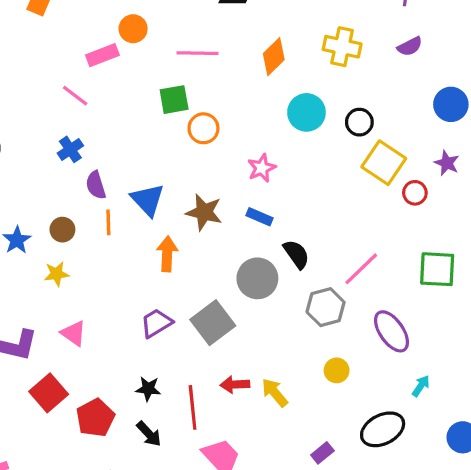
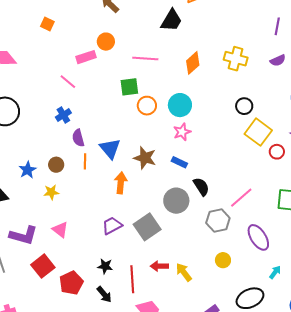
cyan circle: (306, 112) -> (180, 105), moved

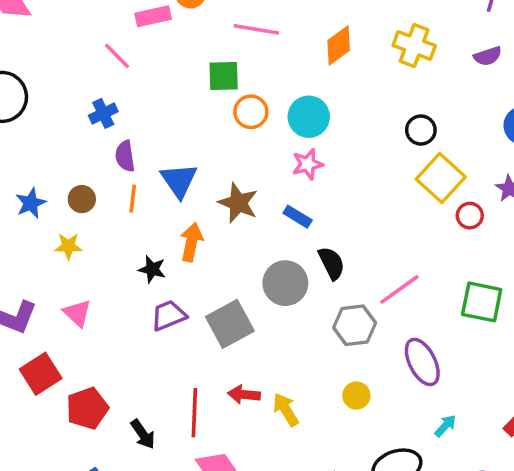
black star: (105, 266) -> (152, 269), moved

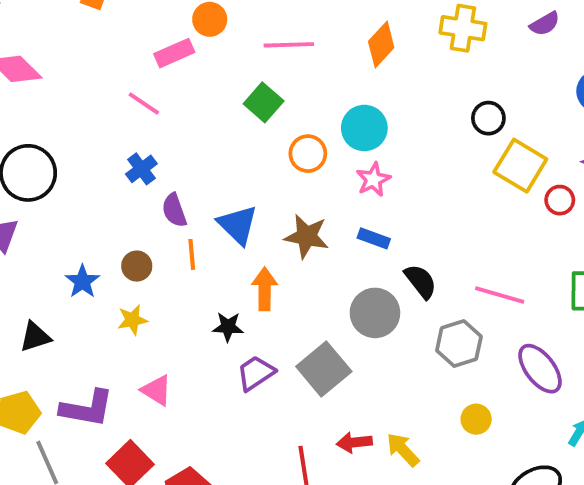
green square: (224, 76) -> (264, 102), turned -36
orange circle: (251, 112) -> (308, 154), moved
pink line: (399, 289) -> (500, 295), turned 63

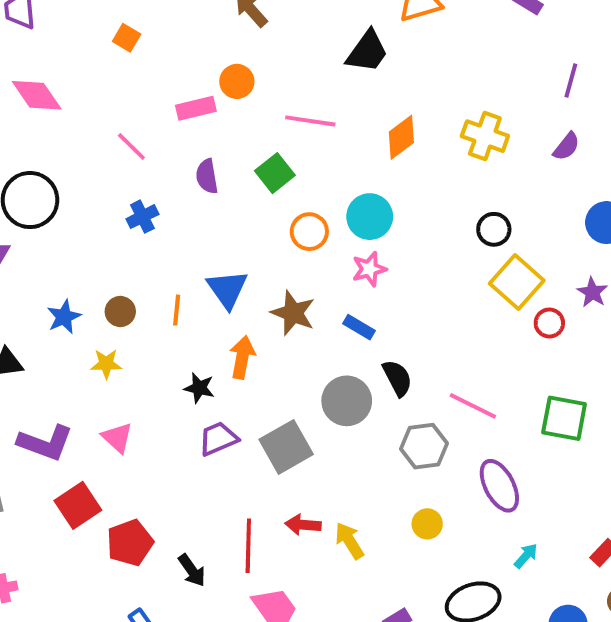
purple semicircle: (545, 24) -> (566, 146), turned -32
pink line: (144, 104) -> (131, 147), moved
purple semicircle: (174, 210) -> (207, 176), moved

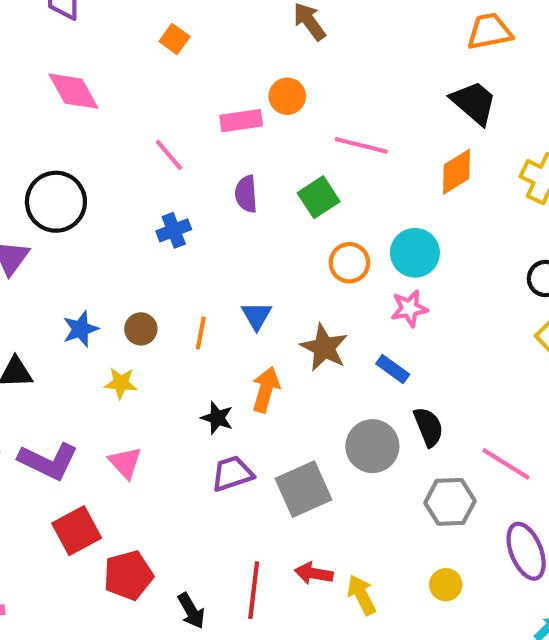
black trapezoid: (367, 51) -> (474, 103), moved, turned -90
blue triangle: (227, 289) -> (257, 316), size x0.7

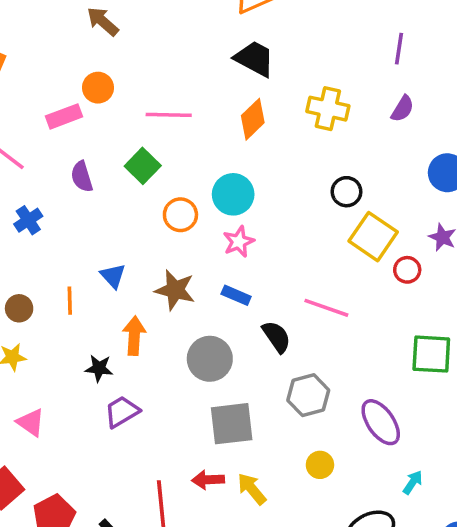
gray circle: (372, 446) -> (210, 359), moved
pink line: (506, 464) -> (326, 308), moved
gray square: (304, 489) -> (232, 424), moved, turned 30

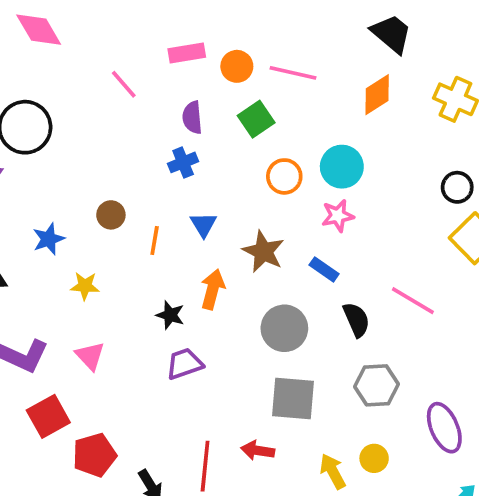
orange circle: (98, 88) -> (237, 66), moved
blue cross: (28, 220) -> (183, 162), moved
brown circle: (19, 308) -> (111, 215), moved
yellow arrow: (252, 489) -> (333, 471), moved

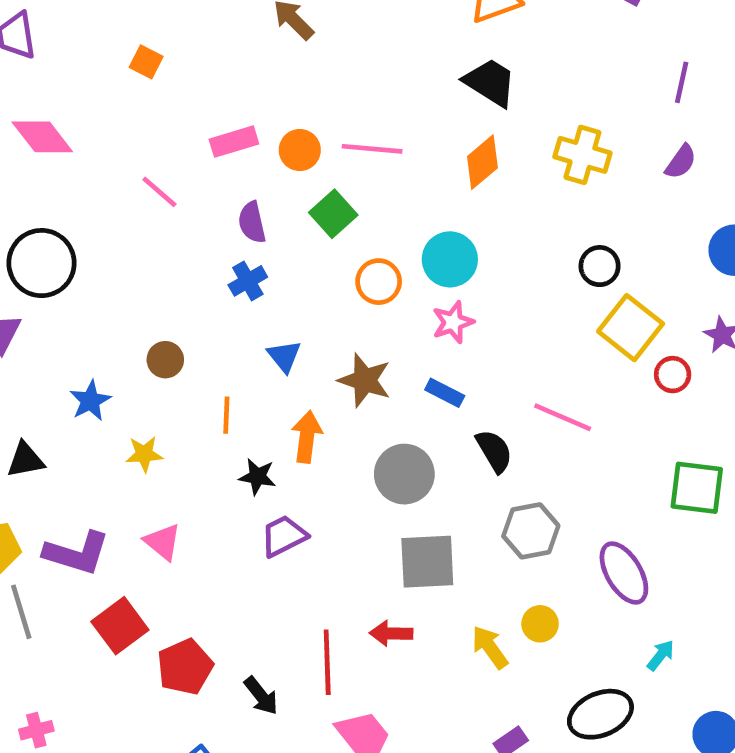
orange line: (155, 241) -> (226, 415), moved

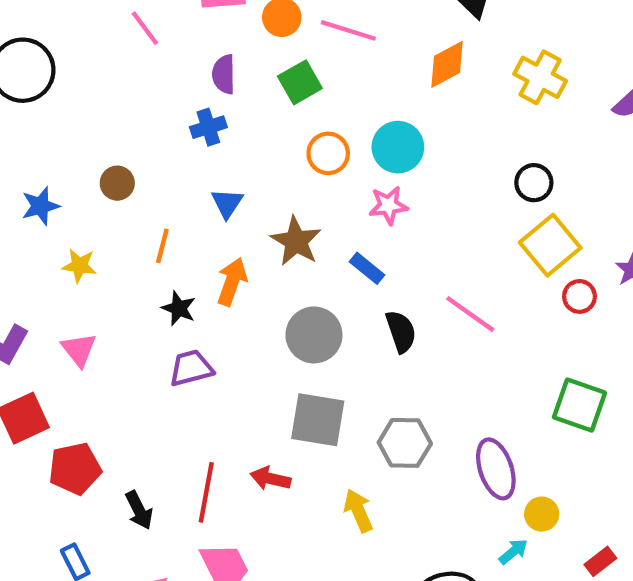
gray hexagon: (531, 531) -> (405, 443), moved
yellow circle: (540, 624) -> (542, 514), moved

